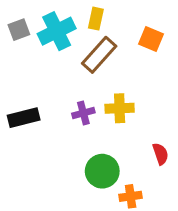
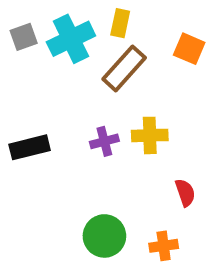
red semicircle: (160, 154) -> (185, 193), moved
green circle: (102, 171) -> (104, 236), moved

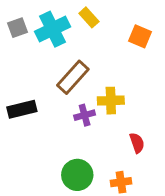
yellow rectangle: (120, 23) -> (89, 17), turned -54
brown rectangle: (124, 68) -> (73, 77), moved
purple cross: (104, 141) -> (85, 115), moved

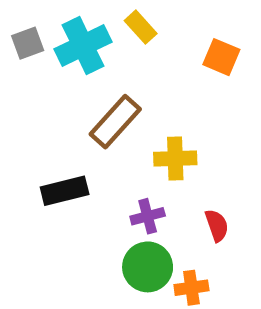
black rectangle: (22, 109) -> (65, 191), moved
purple cross: (85, 115) -> (148, 216), moved
green circle: (77, 175) -> (148, 267), moved

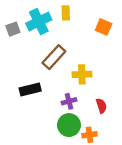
yellow rectangle: (141, 27) -> (66, 13), turned 40
gray square: (28, 43) -> (13, 29), moved

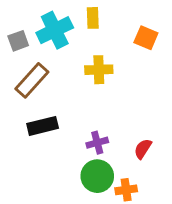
brown rectangle: (54, 57) -> (32, 80), moved
yellow cross: (82, 74) -> (99, 70), moved
red semicircle: (101, 106) -> (143, 149), turned -128

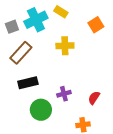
yellow rectangle: (93, 18) -> (61, 12), turned -56
orange square: (146, 38) -> (96, 25), turned 35
green circle: (97, 176) -> (41, 110), moved

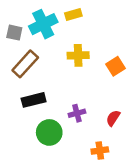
yellow rectangle: (61, 12) -> (73, 14), turned -48
orange square: (96, 25) -> (115, 66), moved
gray square: (12, 27) -> (14, 33), turned 32

